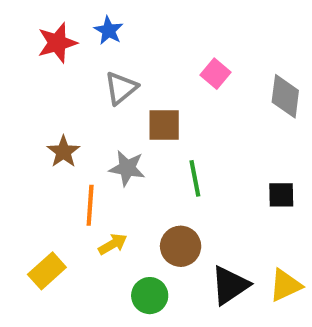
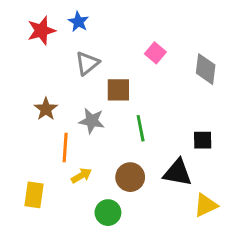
yellow rectangle: (47, 271) -> (34, 195), turned -40
black triangle: (230, 285) -> (178, 173), moved, turned 44

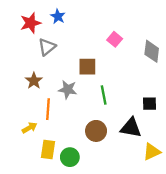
gray triangle: (87, 63) -> (47, 47), moved
yellow arrow: (81, 176) -> (29, 128), moved
yellow rectangle: (34, 195) -> (48, 149), moved
green circle: (108, 213) -> (70, 157), moved

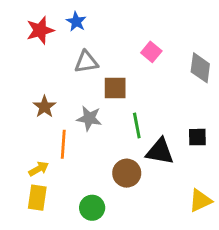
gray triangle: (47, 47) -> (86, 62), moved, turned 30
black triangle: (131, 128) -> (160, 151), moved
yellow rectangle: (48, 149) -> (37, 198), moved

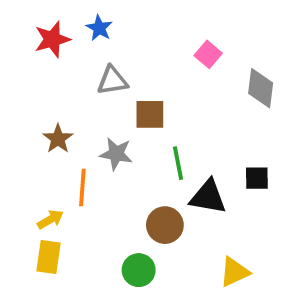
pink square: (151, 52) -> (208, 54), moved
yellow triangle: (200, 201) -> (234, 272), moved
green circle: (92, 208) -> (139, 270), moved

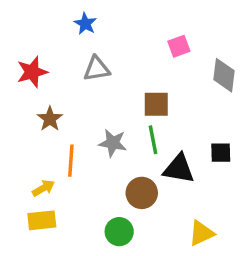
red star: (52, 39) -> (32, 72), moved
pink square: (208, 54) -> (179, 46), turned 30
brown square: (150, 114) -> (156, 104), moved
gray star: (116, 154) -> (113, 143), moved
yellow rectangle: (49, 257) -> (42, 220), turned 76

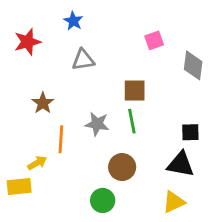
red star: (32, 72) -> (27, 42), moved
black triangle: (179, 169) -> (181, 164), moved
yellow rectangle: (42, 220) -> (19, 187), moved

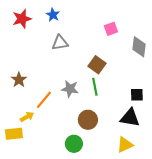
red star: (27, 42) -> (22, 19), moved
brown square: (135, 90) -> (97, 65), turned 36
brown star: (43, 103) -> (19, 80), moved
orange line: (61, 139) -> (44, 100), turned 36

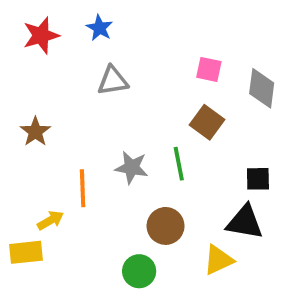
pink square: (111, 29) -> (209, 69), moved, turned 32
brown square: (97, 65) -> (207, 122), moved
brown star: (19, 80) -> (35, 132), moved
orange line: (44, 100) -> (83, 188), turned -42
yellow triangle: (125, 145) -> (218, 260), moved

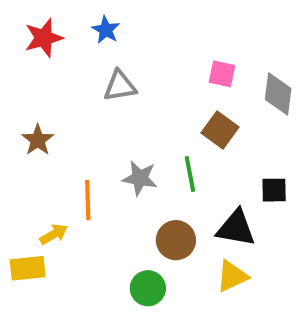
black triangle: (245, 222) -> (236, 228), moved

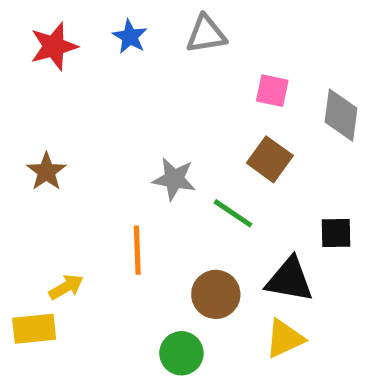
gray triangle: (120, 86) -> (206, 34), moved
green line: (190, 174) -> (233, 213), turned -45
gray star: (140, 178) -> (174, 179), moved
orange line: (88, 200) -> (137, 250), moved

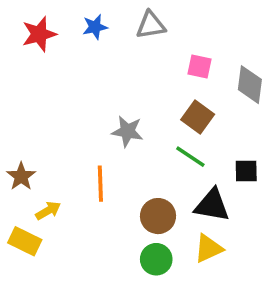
blue star: (130, 37) -> (95, 27), turned 30
brown star: (46, 172) -> (21, 176), moved
green line: (233, 213) -> (190, 157), moved
yellow rectangle: (34, 329) -> (25, 241), turned 32
green circle: (181, 353) -> (156, 259), moved

